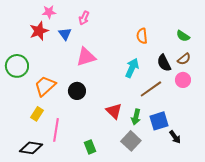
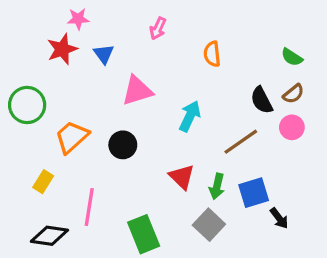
pink arrow: (84, 18) -> (158, 28), moved
orange semicircle: (142, 36) -> (212, 54), moved
cyan arrow: (132, 68) -> (190, 116), moved
yellow rectangle: (37, 114) -> (43, 182), moved
green rectangle: (90, 147) -> (144, 234), size x1.6

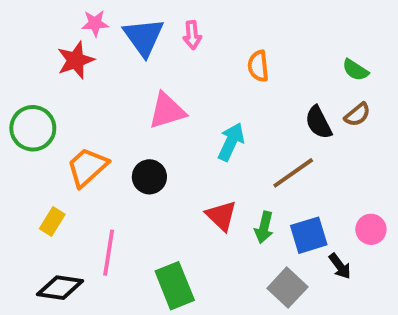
pink arrow: (158, 28) -> (192, 35), turned -30
blue triangle: (104, 54) -> (144, 37), moved, size x1.6
pink circle: (292, 127) -> (371, 229), moved
gray square: (209, 225) -> (287, 288), moved

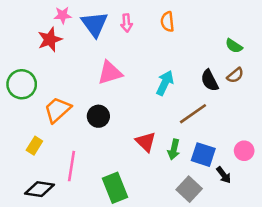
orange semicircle: (258, 66) -> (167, 22), moved
cyan arrow: (231, 142) -> (165, 83), moved
blue square: (309, 235) -> (203, 155), turned 35

